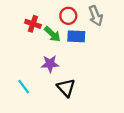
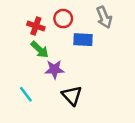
red circle: (68, 16) -> (63, 19), moved
green arrow: (52, 34) -> (40, 50), moved

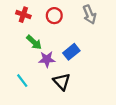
red cross: (36, 26) -> (23, 15), moved
blue rectangle: (83, 40) -> (71, 52), moved, turned -42

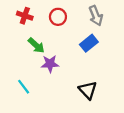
blue rectangle: (71, 52) -> (89, 43), moved
black triangle: (62, 82) -> (88, 90), moved

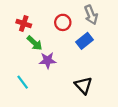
red cross: (25, 16) -> (24, 24), moved
red circle: (58, 17) -> (63, 22), moved

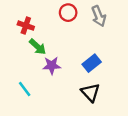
red circle: (63, 22) -> (68, 13), moved
blue rectangle: (85, 41) -> (92, 63), moved

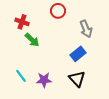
gray arrow: (99, 16) -> (86, 29), moved
purple star: (52, 65) -> (44, 80), moved

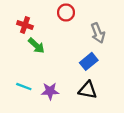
cyan line: (21, 76) -> (24, 87), turned -32
black triangle: (77, 79) -> (88, 90), turned -36

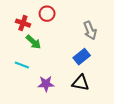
red circle: (66, 12) -> (47, 14), moved
cyan line: (24, 87) -> (22, 65), moved

